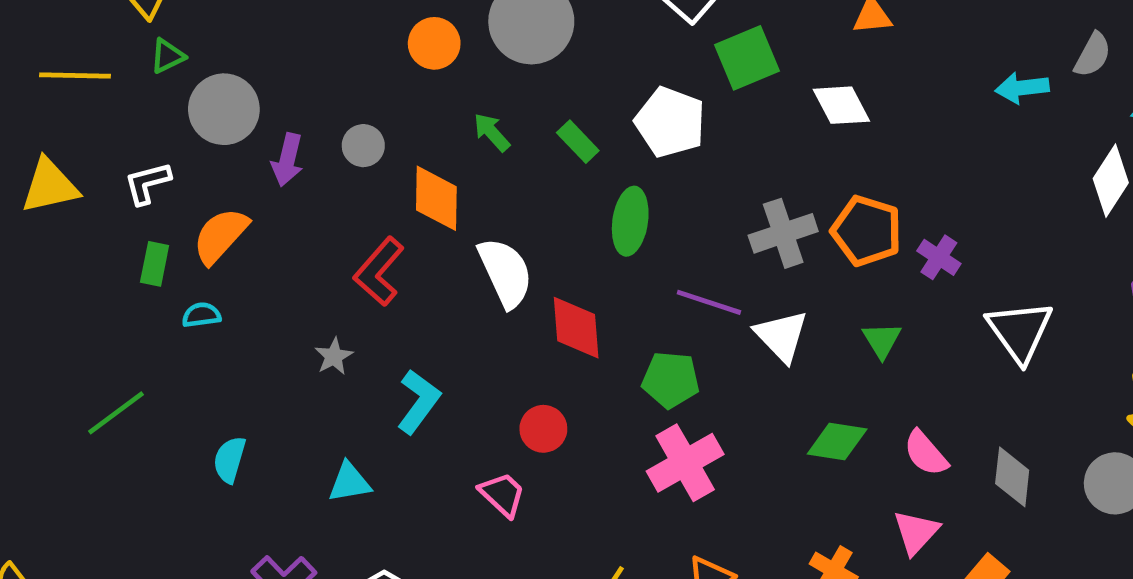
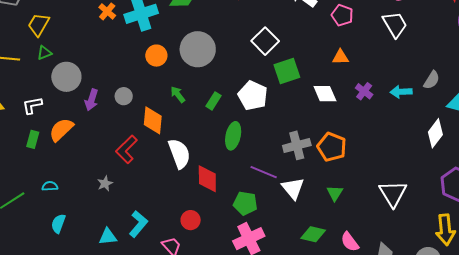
green rectangle: (578, 142) -> (214, 101), turned 72
purple cross: (939, 257) -> (364, 91), moved
cyan semicircle: (201, 315) -> (50, 186), moved
cyan L-shape: (419, 402) -> (138, 224), moved

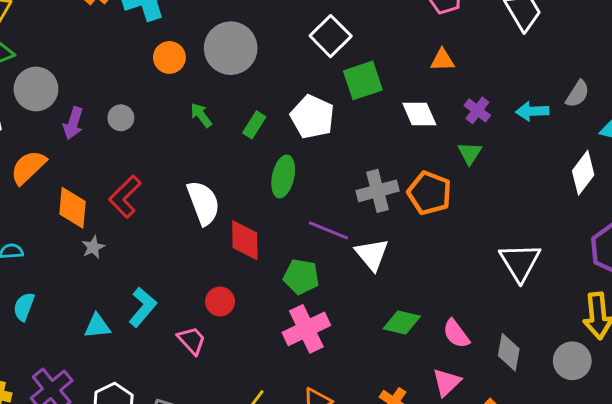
orange diamond: (153, 120) -> (73, 208), moved
green triangle: (335, 193) -> (470, 153), moved

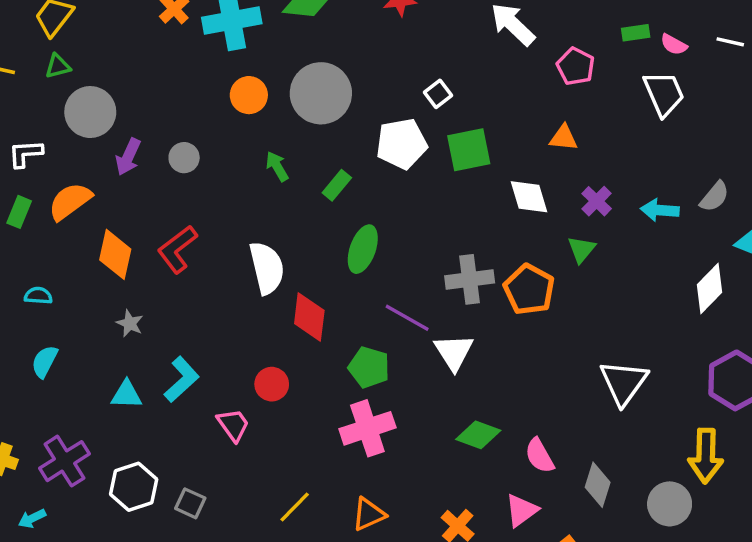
white square: (331, 36) -> (438, 94), size x0.6
white pentagon: (312, 117) -> (402, 144), moved, turned 30
gray star: (93, 247) -> (130, 323), moved, turned -30

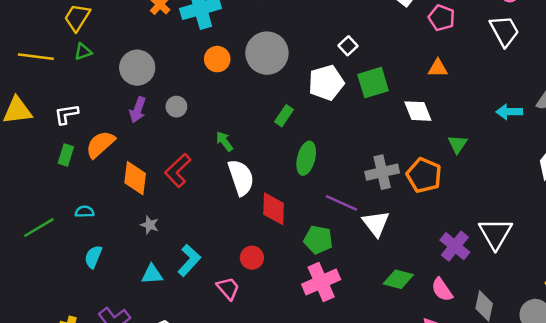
gray circle: (90, 112) -> (137, 68), moved
green arrow: (277, 166) -> (224, 141), moved
purple cross: (597, 201) -> (455, 246), moved, size x1.4

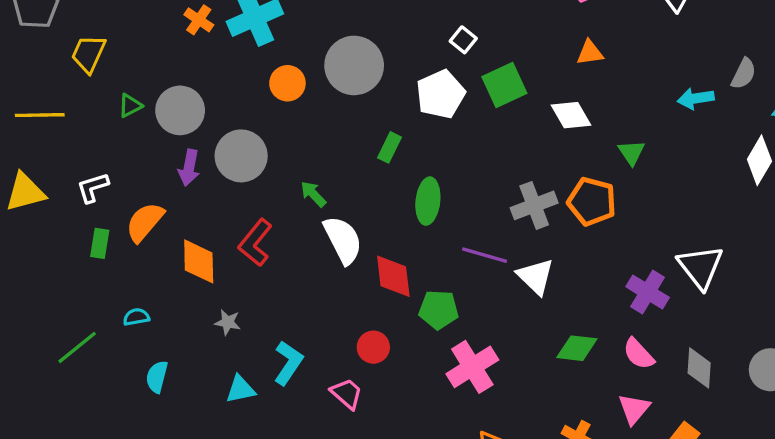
green triangle: (83, 52) -> (130, 106), moved
gray circle: (176, 107) -> (241, 156), size x1.8
green pentagon: (318, 240) -> (439, 310), moved

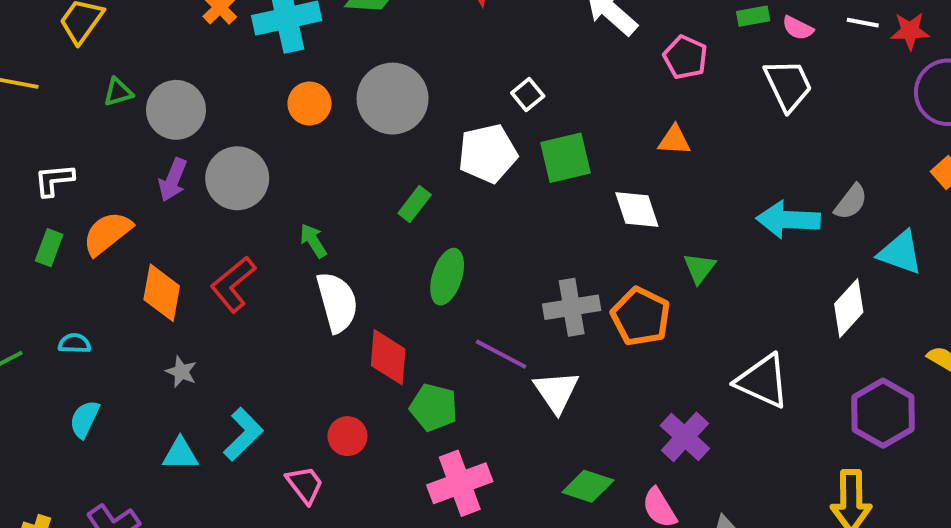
cyan arrow: (696, 98) -> (788, 220), size x1.4
white triangle: (700, 267) -> (763, 381), moved, turned -39

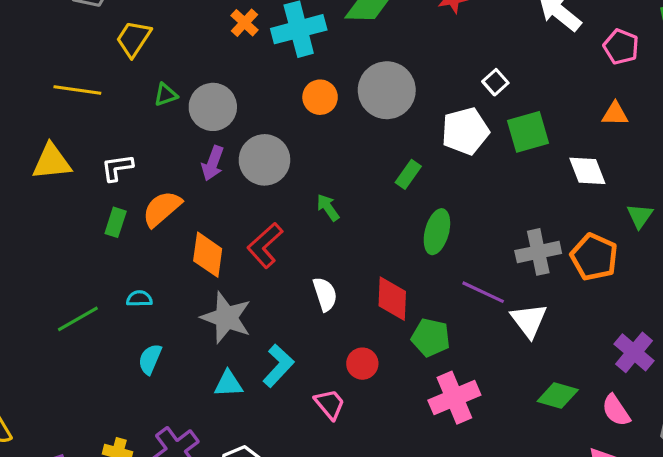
white semicircle: (337, 302) -> (325, 294), moved, size x0.7
gray star: (181, 372) -> (226, 318), size x2.0

